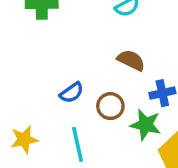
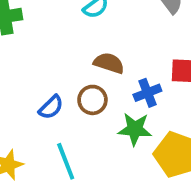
brown circle: (110, 106) -> (92, 100), moved

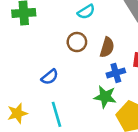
brown semicircle: (109, 63) -> (107, 47), moved, turned 84
brown circle: (92, 100) -> (77, 42), moved

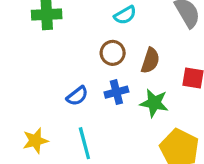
blue cross: (116, 73) -> (116, 92), moved
green star: (105, 97) -> (154, 103), moved

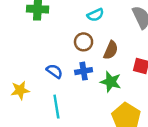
blue semicircle: (77, 96) -> (54, 71), turned -112
yellow star: (35, 141) -> (20, 90), moved

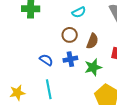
green star: (111, 82) -> (93, 67), turned -30
yellow star: (20, 90) -> (17, 93), moved

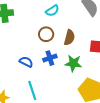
green star: (93, 67) -> (73, 63), turned 30

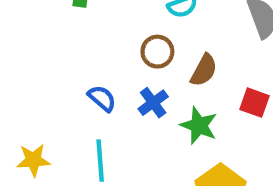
blue cross: (50, 58) -> (153, 103), turned -32

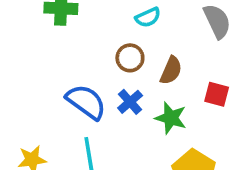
blue semicircle: (102, 98) -> (86, 102), size x1.6

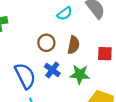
cyan semicircle: (148, 17) -> (65, 14), moved
blue semicircle: (86, 102) -> (25, 76), turned 40

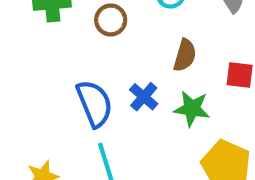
brown circle: (46, 43) -> (111, 20), moved

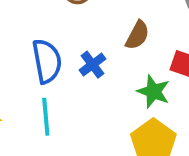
green star: (192, 109) -> (154, 92), moved

